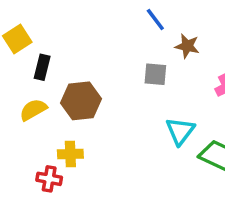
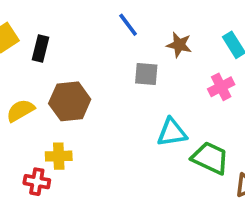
blue line: (155, 19) -> (128, 25), moved
black rectangle: (42, 67) -> (40, 48), moved
cyan triangle: (180, 131) -> (172, 132), turned 44

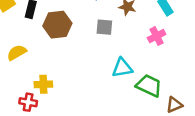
brown hexagon: (70, 101) -> (57, 25), moved

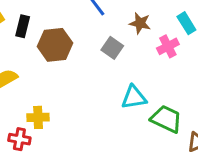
gray square: (104, 27) -> (112, 48), turned 30
pink cross: (157, 36) -> (168, 46), moved

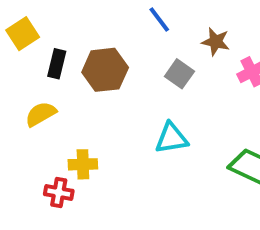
black rectangle: (23, 26) -> (57, 64), moved
cyan triangle: (134, 97) -> (171, 138), moved

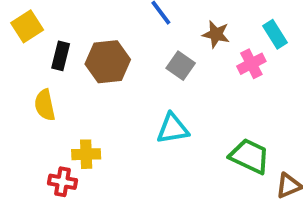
yellow semicircle: (41, 114) -> (45, 105), turned -72

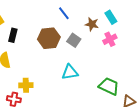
cyan rectangle: (275, 34) -> (111, 17), moved
brown hexagon: (108, 62) -> (49, 38), moved

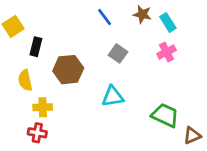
brown star: (92, 24) -> (142, 14), moved
brown hexagon: (49, 38) -> (68, 70), moved
yellow cross: (26, 85) -> (43, 107), moved

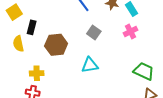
yellow semicircle: (25, 80) -> (18, 44), moved
green trapezoid: (165, 115) -> (144, 71), moved

